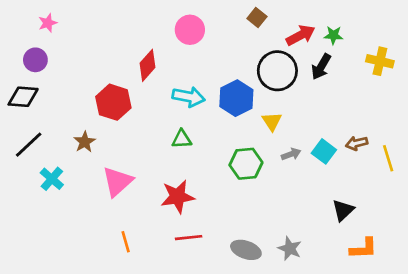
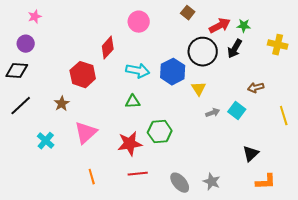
brown arrow: (357, 143) -> (256, 88), moved
green hexagon: (246, 164) -> (160, 132), moved
cyan cross: (52, 179) -> (46, 141), moved
gray ellipse: (246, 250) -> (180, 183), turned 30

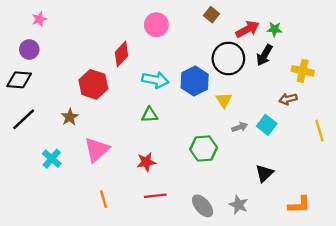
yellow cross: (278, 45) -> (303, 71), moved
green hexagon: (160, 132) -> (204, 149), moved
red star: (130, 144) -> (146, 162), size x0.7
black triangle: (251, 154) -> (264, 173), moved

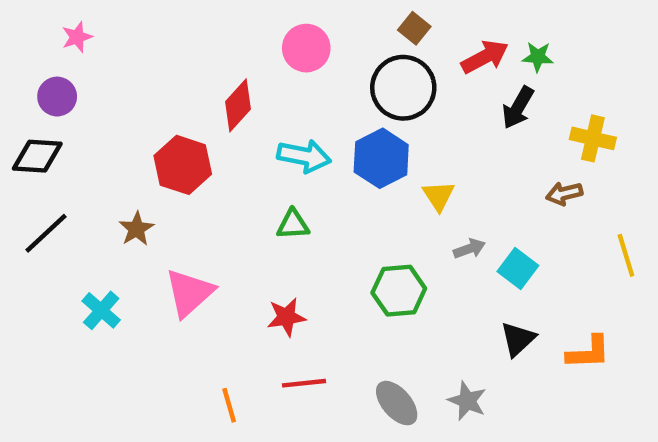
black circle: (228, 59) -> (403, 88), moved
cyan square: (267, 125) -> (518, 269), moved
orange line: (104, 199) -> (229, 405), moved
orange L-shape: (299, 205) -> (588, 352), moved

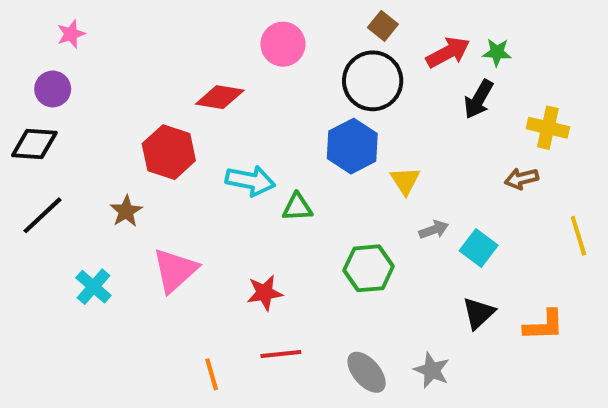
red diamond: (238, 105) -> (220, 97), turned 57
cyan arrow: (304, 156) -> (250, 181), moved
green triangle: (293, 224) -> (297, 207), moved

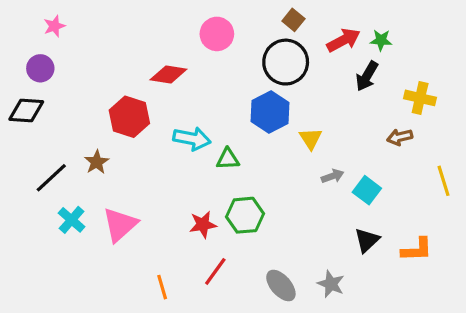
black line: (42, 215) -> (51, 178), moved
green hexagon: (369, 268) -> (245, 215), moved
pink triangle: (175, 270) -> (120, 225), moved
red line: (281, 354) -> (215, 271), turned -48

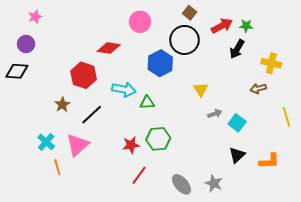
blue hexagon: (270, 112) -> (160, 63), moved
black line: (51, 178) -> (92, 115), moved
orange line: (162, 287) -> (57, 167), moved

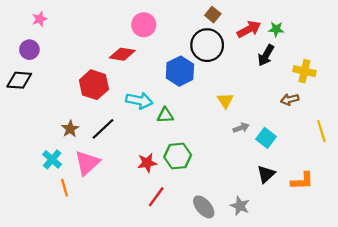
pink circle: (140, 22) -> (144, 25), moved
brown star: (62, 105) -> (70, 129), moved

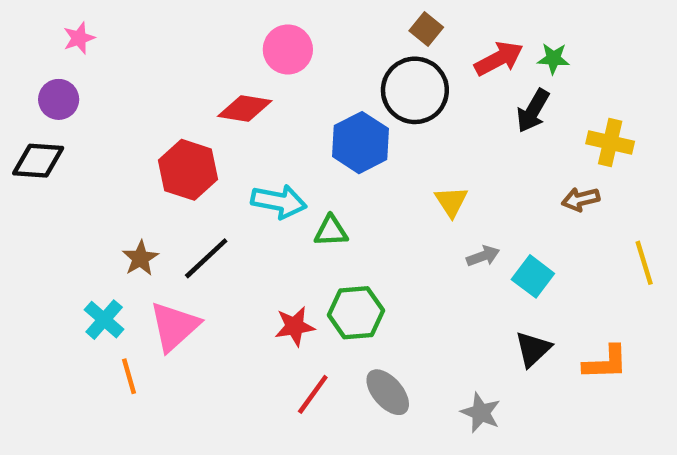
gray ellipse: (204, 207) -> (388, 392), moved

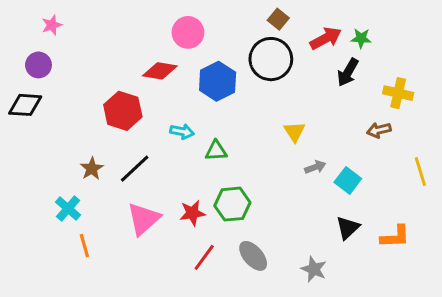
blue hexagon: (360, 143) -> (218, 81), moved
cyan arrow: (279, 202) -> (182, 132), size x0.7
pink triangle: (174, 326) -> (144, 219), moved

